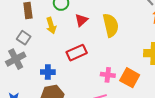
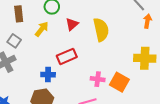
yellow arrow: (51, 25) -> (42, 29), turned -126
blue cross: (48, 72) -> (48, 75), moved

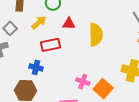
red triangle: (72, 24) -> (69, 24), turned 32
red rectangle: (67, 56) -> (50, 45), moved

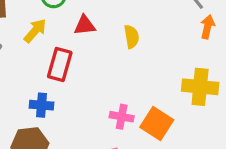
yellow semicircle: (96, 35) -> (132, 37), size x0.6
red rectangle: (50, 45) -> (60, 65), turned -54

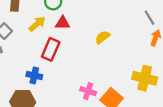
red triangle: (85, 25) -> (63, 23), moved
yellow semicircle: (132, 37) -> (103, 37), turned -126

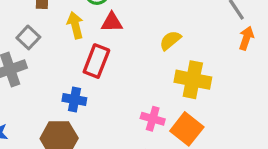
yellow arrow: (37, 24) -> (75, 25), turned -60
yellow cross: (145, 78) -> (193, 80), moved

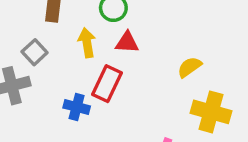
blue cross: (74, 100) -> (77, 107), moved

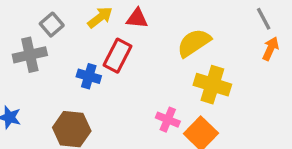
yellow arrow: (87, 43) -> (100, 17), turned 60
yellow semicircle: (190, 67) -> (194, 43), size x1.5

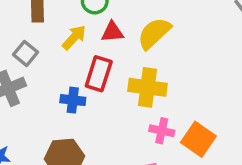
yellow semicircle: (194, 43) -> (154, 33), moved
yellow cross: (212, 85) -> (148, 87), moved

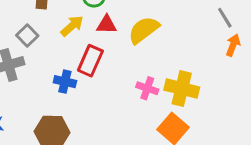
yellow cross: (148, 87) -> (182, 89), moved
pink cross: (162, 131) -> (147, 88), moved

